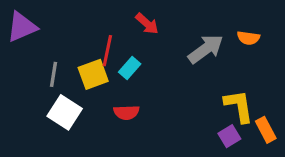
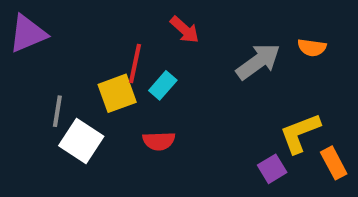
gray line: (54, 74) -> (57, 111), moved
yellow L-shape: (239, 106) -> (300, 133), turned -102
purple square: (229, 136) -> (272, 169), moved

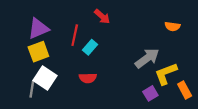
purple triangle: (28, 34) -> (38, 29), moved
gray arrow: (258, 62) -> (147, 58), moved
yellow square: (117, 93) -> (38, 52), moved
gray line: (57, 111) -> (32, 89), moved

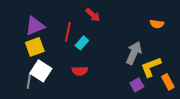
gray arrow: (147, 58) -> (134, 53), turned -30

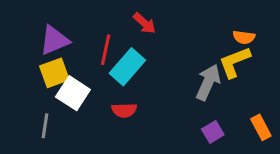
cyan rectangle: (82, 43) -> (127, 67), size x1.6
yellow L-shape: (151, 67) -> (235, 62), moved
white square: (41, 71) -> (73, 93), moved

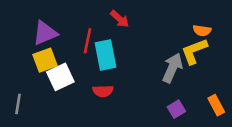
cyan rectangle: (127, 67) -> (105, 55), turned -52
white square: (73, 93) -> (60, 77), turned 32
gray line: (45, 126) -> (18, 104), moved

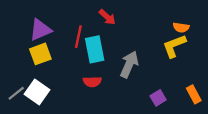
gray arrow: (172, 68) -> (129, 64), moved
white square: (60, 77) -> (37, 92), moved, turned -30
gray line: (18, 104) -> (16, 93), turned 42

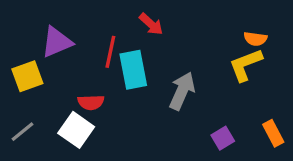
yellow square: (40, 54) -> (27, 76), moved
red semicircle: (92, 82) -> (91, 102), moved
white square: (37, 92) -> (76, 130), moved

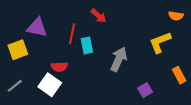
orange semicircle: (255, 39) -> (176, 16), moved
purple triangle: (57, 42) -> (37, 27), turned 35
cyan rectangle: (133, 70) -> (87, 45), size x0.7
orange rectangle: (273, 133) -> (179, 75), moved

